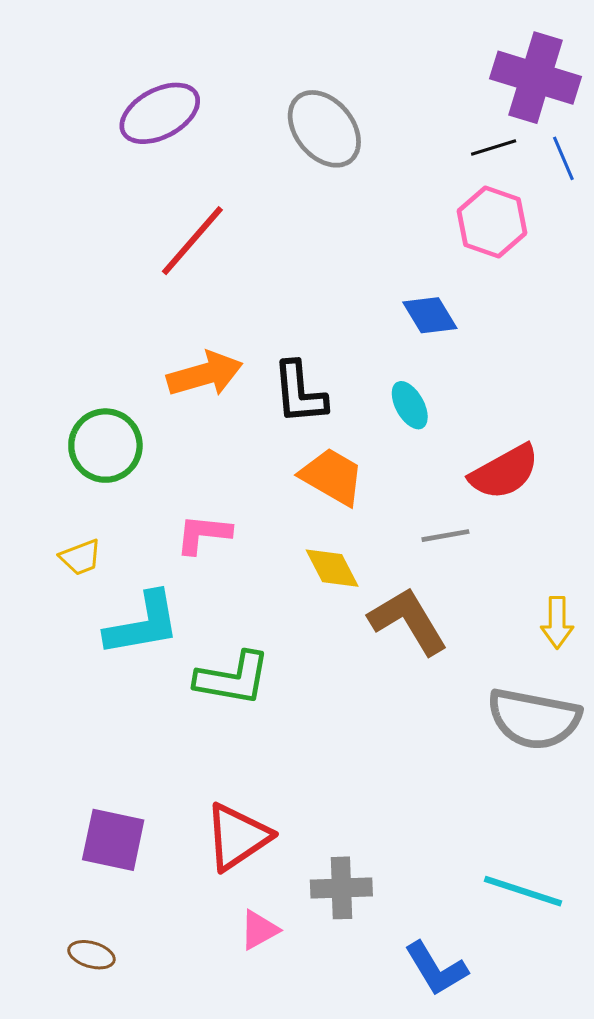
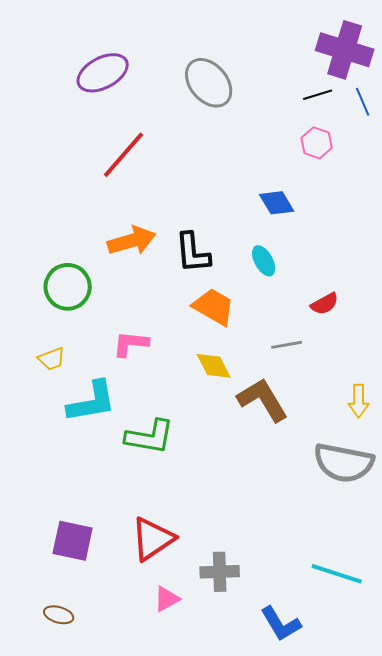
pink hexagon: (492, 222) -> (317, 143), size x0.7
red semicircle: (504, 472) -> (325, 304), size x0.6

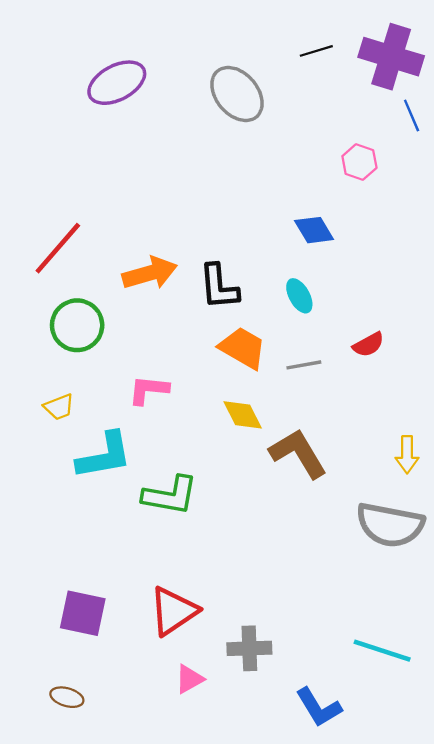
black line: (318, 95) -> (316, 51), moved
red line: (124, 155) -> (58, 248), moved
gray line: (287, 345) -> (304, 365), moved

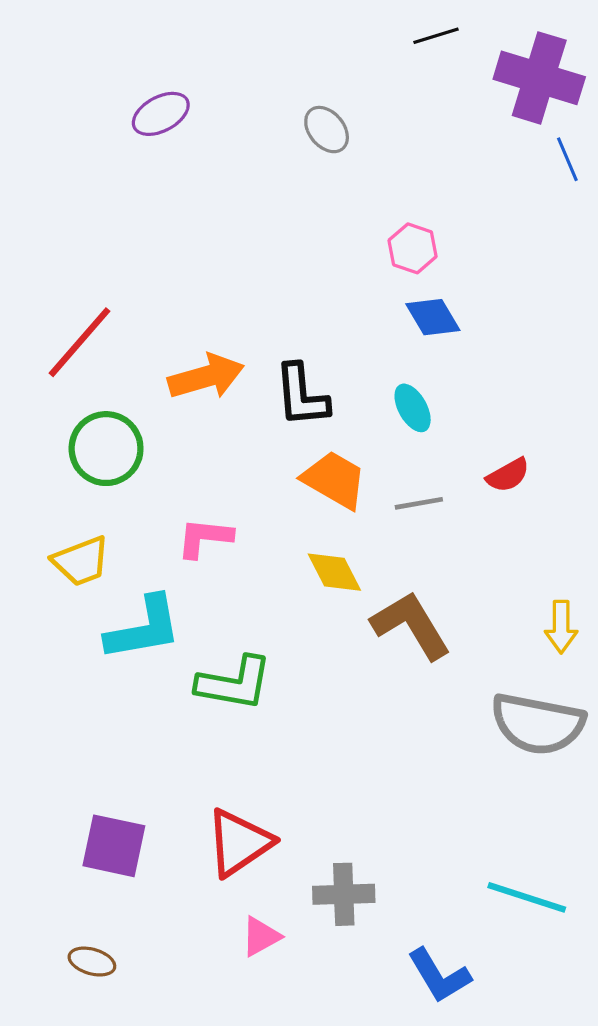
black line: (316, 51) -> (436, 36), moved
purple ellipse: (117, 83) -> (161, 114), size x0.7
gray ellipse: (237, 94) -> (327, 130), size x0.6
pink hexagon: (359, 162) -> (413, 248), moved
yellow trapezoid: (59, 407) -> (81, 561), size x1.4

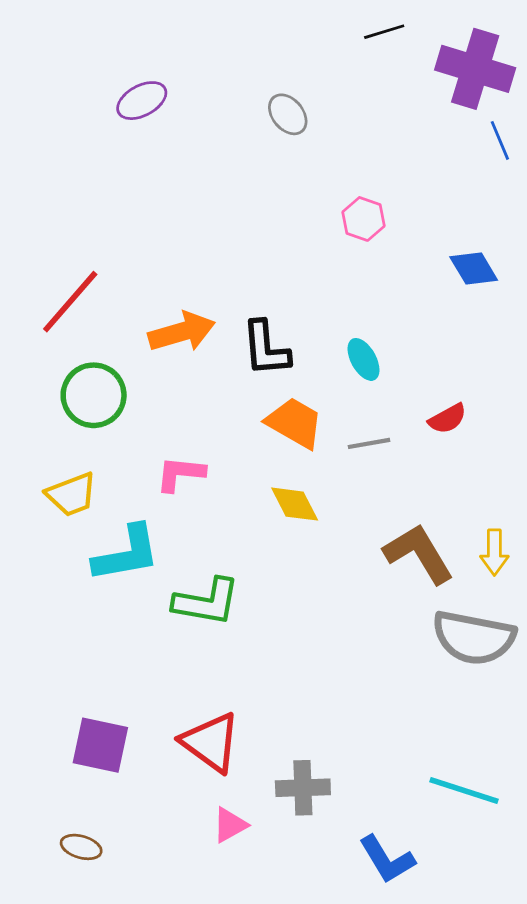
blue diamond: (433, 317) -> (474, 269), moved
brown L-shape: (411, 625) -> (419, 554), moved
red triangle: (239, 843) -> (211, 742), turned -50

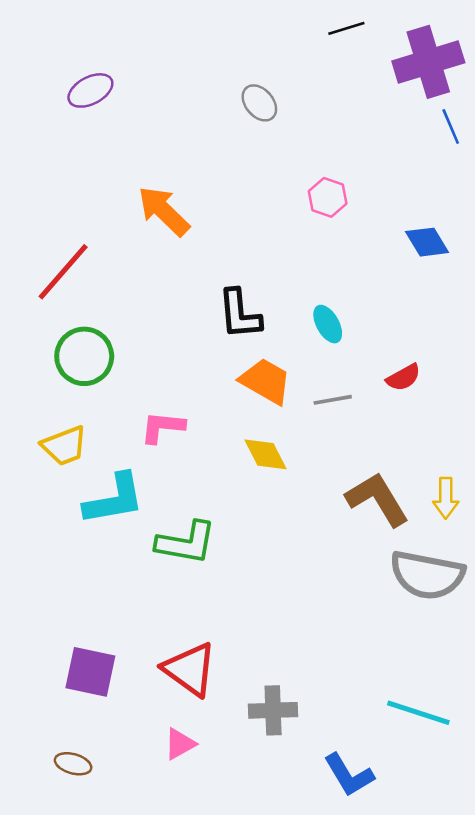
purple cross: (475, 69) -> (428, 62), turned -34
purple ellipse: (142, 101) -> (90, 90), moved
orange arrow: (182, 332) -> (164, 211), moved, turned -120
pink triangle: (230, 825) -> (180, 744), moved

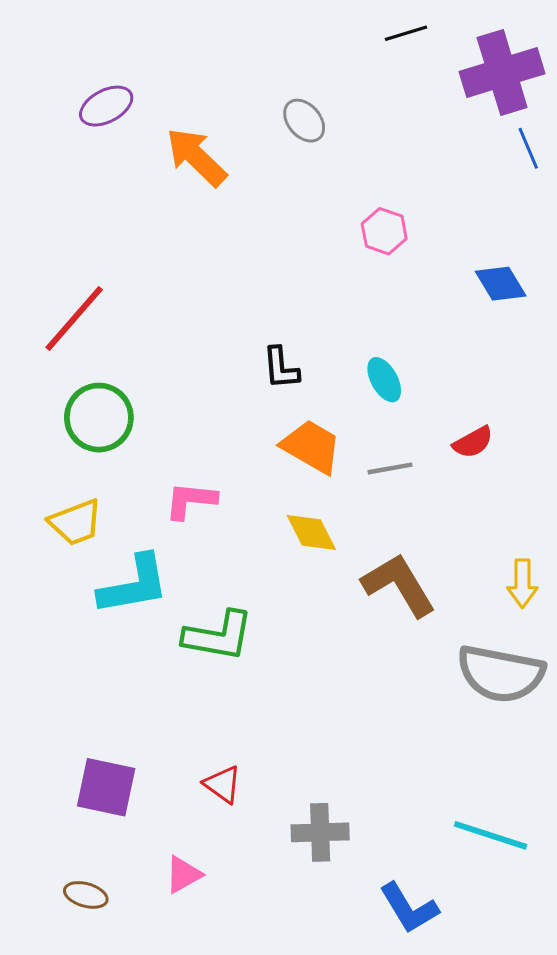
orange arrow: (164, 211) -> (196, 157), moved
black L-shape: (239, 314) -> (281, 368), size x0.7
brown L-shape: (377, 499) -> (399, 585), moved
red triangle: (190, 669) -> (223, 784), size x0.6
pink triangle: (180, 744) -> (183, 875), moved

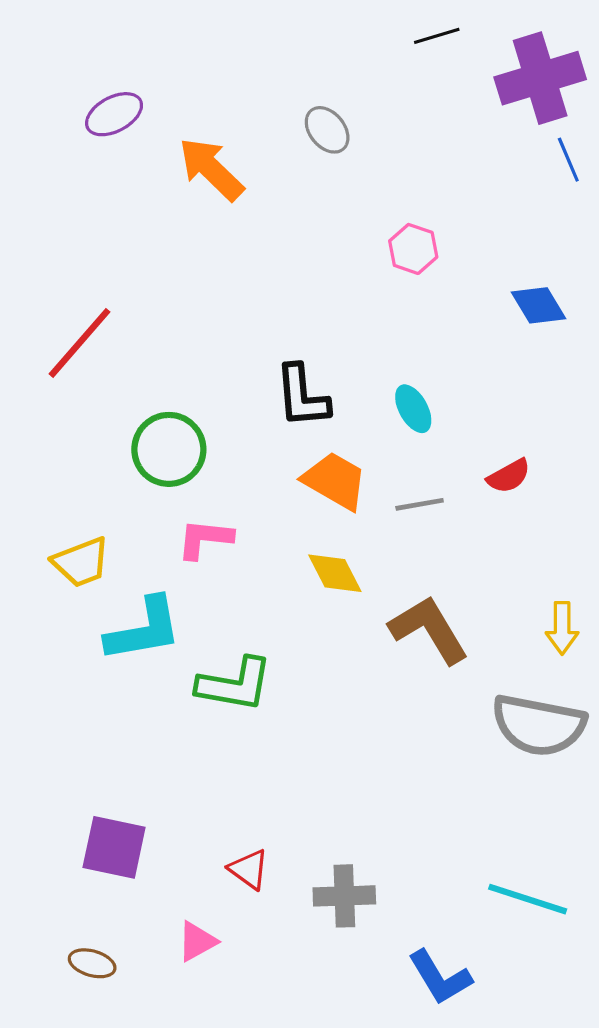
black L-shape: (281, 368) -> (302, 396), size x1.4
green circle: (99, 418) -> (169, 449), moved
red triangle: (223, 784) -> (249, 869), moved

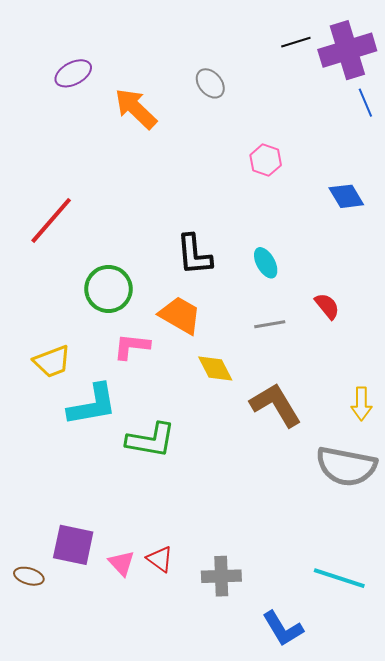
black line: (437, 36) -> (296, 42), moved
red semicircle: (509, 476) -> (327, 306), turned -100
orange trapezoid: (335, 481) -> (180, 315), moved
pink triangle: (197, 941) -> (122, 563), moved, turned -44
brown ellipse: (92, 963) -> (29, 576), moved

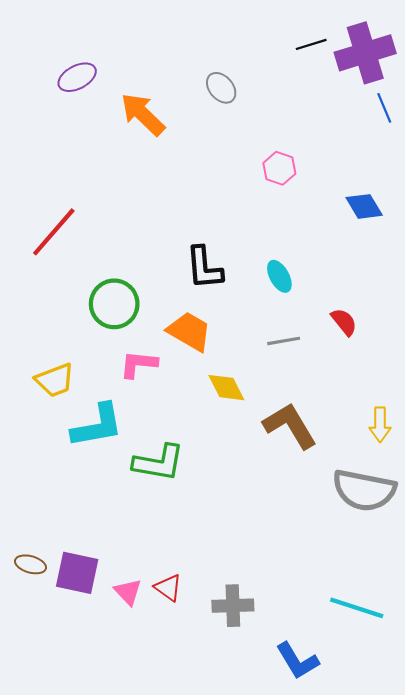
brown ellipse: (29, 576) -> (31, 564), moved

